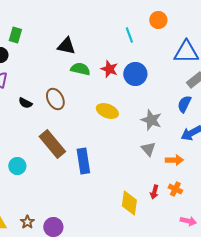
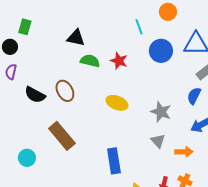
blue circle: (135, 74) -> (161, 51), moved
black semicircle: (25, 103) -> (35, 95), size x1.5
blue rectangle: (83, 161) -> (114, 161), moved

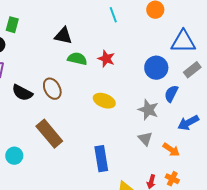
cyan line: (139, 27) -> (113, 15), moved
blue circle: (161, 51) -> (156, 68), moved
blue semicircle: (194, 96) -> (171, 94), moved
orange arrow: (184, 152) -> (171, 150), turned 36

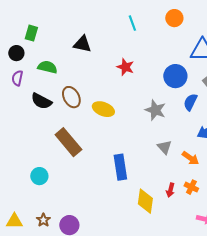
green semicircle: (77, 59) -> (47, 67), moved
yellow ellipse: (104, 101) -> (103, 109), moved
gray star: (148, 110) -> (155, 110), moved
cyan circle: (14, 156) -> (39, 176), moved

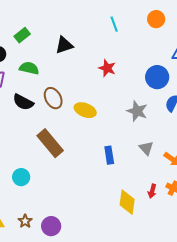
green rectangle: (31, 33) -> (22, 35), moved, turned 35
black triangle: (82, 44) -> (64, 45), turned -30
blue rectangle: (120, 167) -> (109, 155), moved, size x0.7

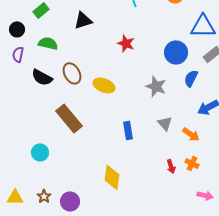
red arrow: (152, 191) -> (171, 166), turned -32
yellow diamond: (127, 202) -> (112, 177), moved

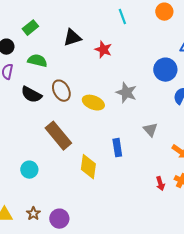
red star: (126, 43) -> (103, 50), moved
gray star: (156, 86) -> (126, 93), moved
gray triangle: (165, 123) -> (150, 130), moved
yellow diamond: (112, 177) -> (88, 167), moved

